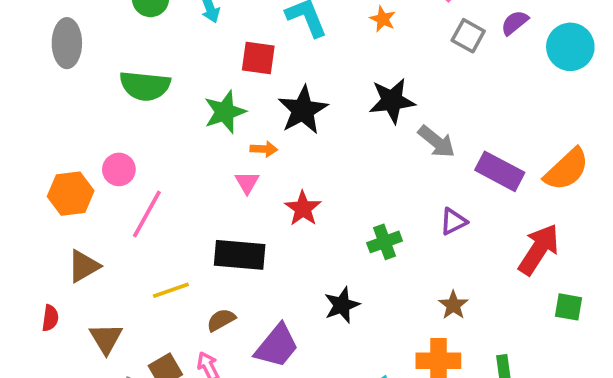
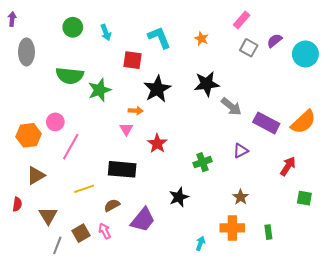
green star: (225, 112) -> (100, 90), moved
red arrow: (539, 249) -> (288, 166), size x0.7

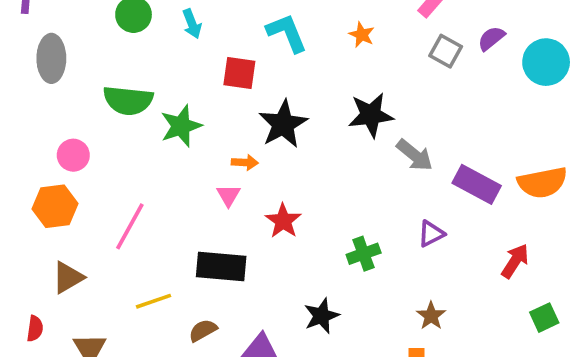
pink circle: (55, 122) -> (73, 155), moved
orange semicircle: (303, 122) -> (542, 183), turned 32
green square: (304, 198) -> (544, 318), turned -35

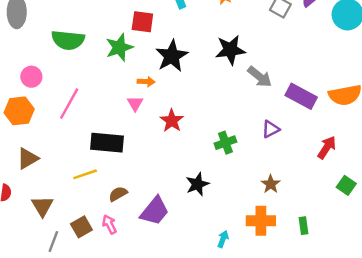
green star: (181, 126) -> (119, 47), moved
pink line: (130, 226) -> (69, 104), moved
black rectangle: (221, 267) -> (107, 143), moved
green square: (544, 318) -> (346, 185), turned -30

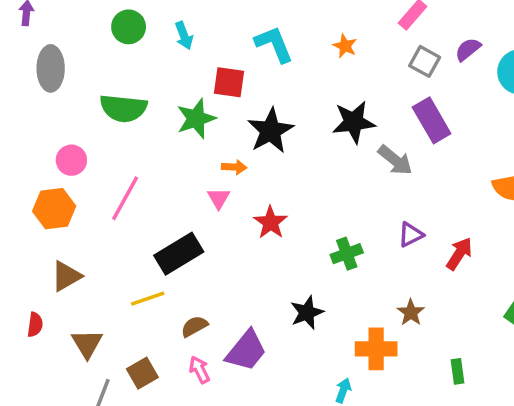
purple rectangle: (301, 96) -> (432, 120), moved, turned 32
black rectangle: (107, 143) -> (179, 254), turned -36
red arrow: (327, 148) -> (459, 254), moved
orange cross: (261, 221) -> (376, 349), moved
pink arrow: (109, 224) -> (200, 370), moved

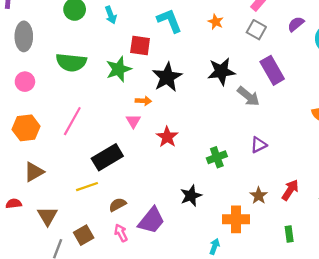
gray square: (425, 61) -> (256, 30), moved
pink circle: (71, 160) -> (25, 82), moved
red arrow: (459, 254) -> (290, 190), moved
red semicircle: (35, 325) -> (14, 204), turned -105

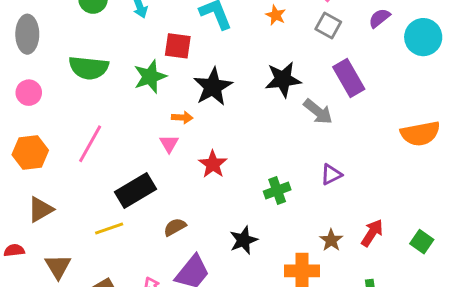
brown semicircle: (117, 205) -> (175, 227), moved

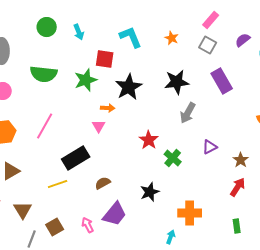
gray arrow: (318, 112) -> (188, 113), moved, turned 80
red star: (213, 164) -> (149, 140), moved
green cross: (277, 191) -> (173, 158), turned -30
brown star: (331, 240) -> (241, 160), moved

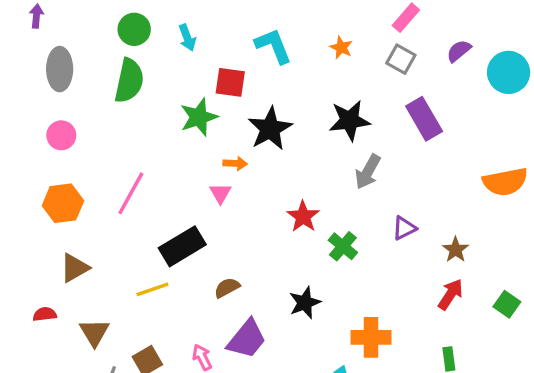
green semicircle: (44, 74) -> (129, 81), moved, turned -84

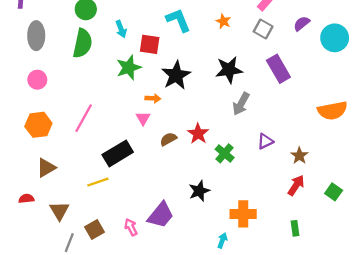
cyan arrow: (187, 38) -> (121, 29), moved
brown semicircle: (227, 288) -> (168, 139), moved

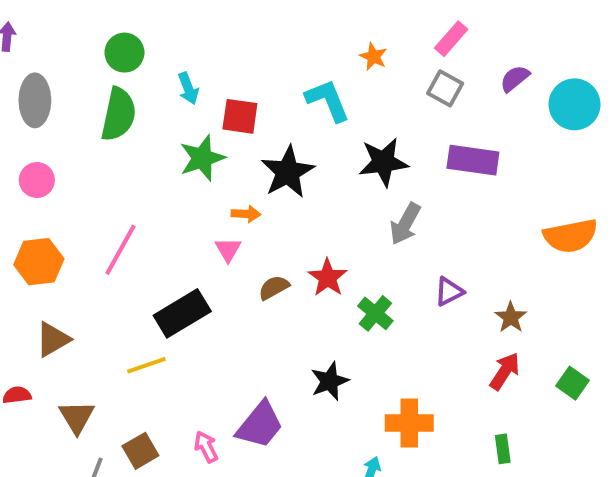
cyan L-shape: (178, 20) -> (328, 100), moved
orange star: (223, 21) -> (373, 57), moved
purple rectangle: (278, 69) -> (473, 160), turned -52

